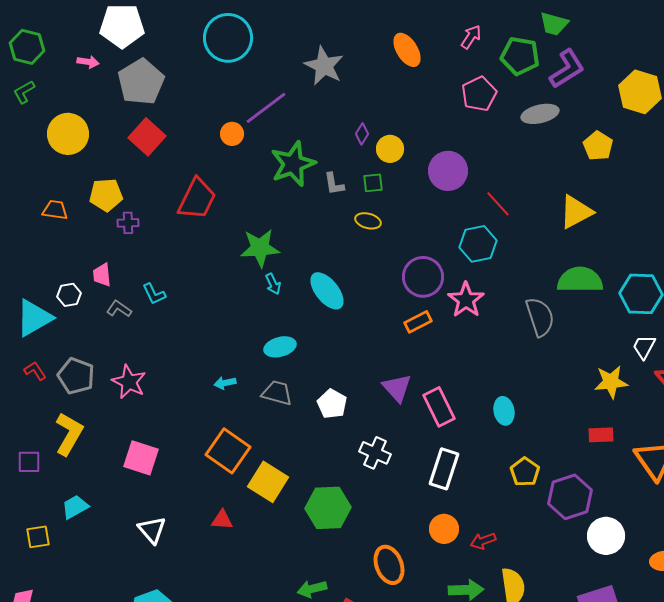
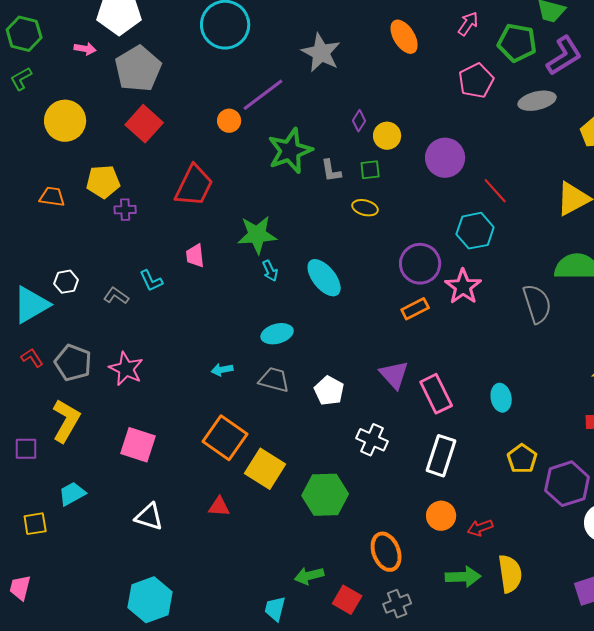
pink trapezoid: (102, 275) -> (195, 256), moved
white triangle: (152, 530) -> (149, 517), turned -32

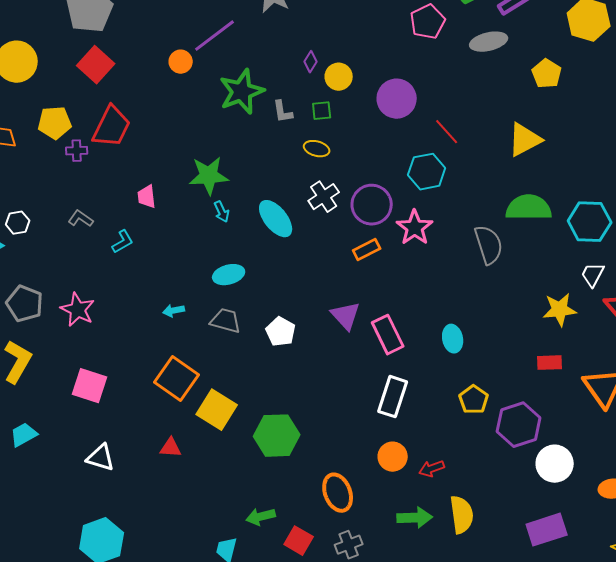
red trapezoid: (194, 186) -> (112, 127), moved
cyan L-shape: (151, 281) -> (123, 242), moved, turned -95
gray L-shape: (116, 296) -> (81, 219), moved
white cross: (372, 440) -> (324, 197), moved, turned 32

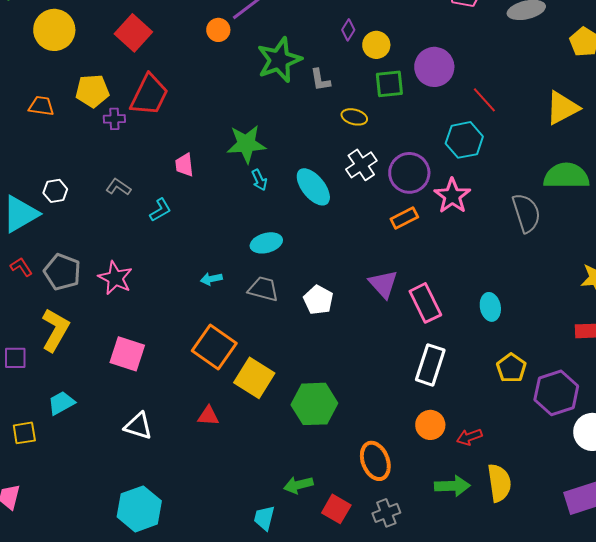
green square: (322, 111) -> (389, 84), moved, size x1.4

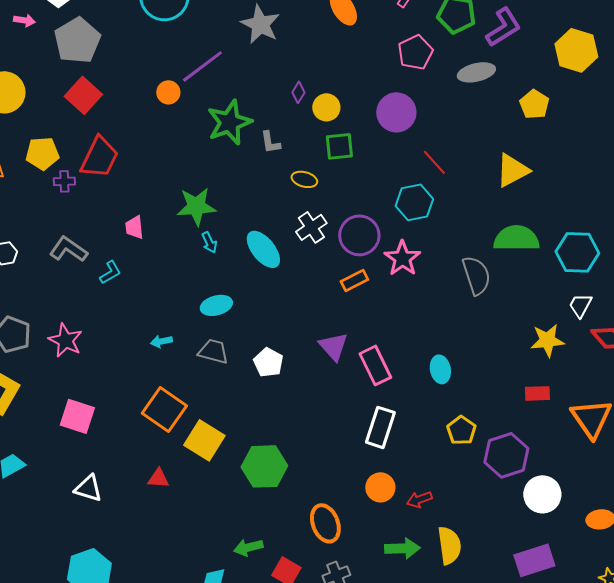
purple circle: (434, 67) -> (396, 112), moved
gray L-shape: (118, 187) -> (68, 249), size x1.5

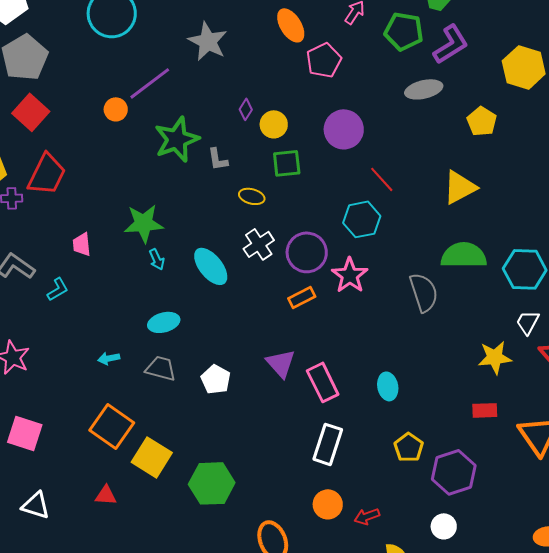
pink pentagon: (415, 52) -> (324, 60), moved
white circle: (542, 494) -> (444, 526), moved, size x0.7

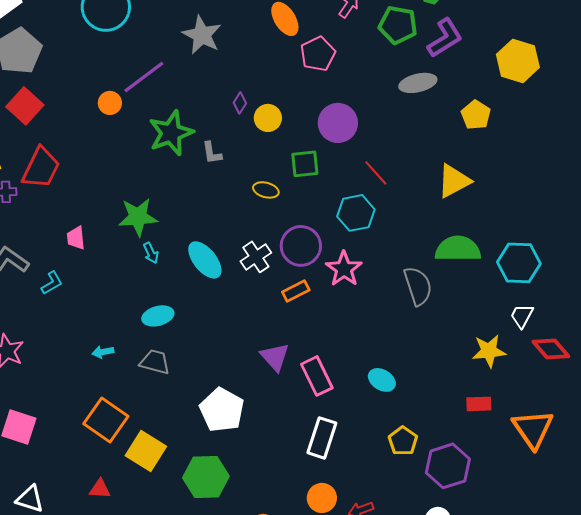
green square: (287, 163) -> (305, 164), moved
yellow ellipse: (252, 196) -> (266, 190), moved
white cross: (259, 244) -> (256, 257), moved
white pentagon: (216, 379) -> (222, 410), moved, size x1.5
cyan ellipse: (388, 386) -> (382, 380), turned -48

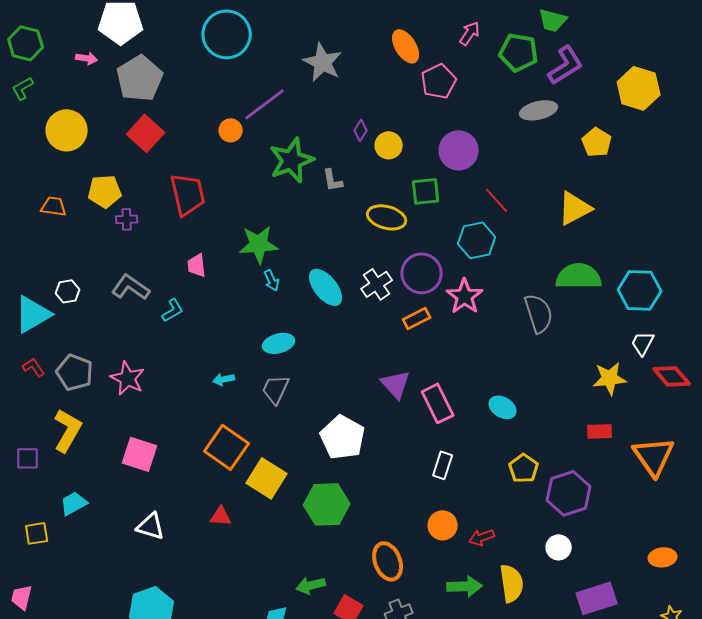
red trapezoid: (41, 168) -> (188, 194), moved, turned -39
yellow ellipse: (266, 190) -> (387, 217), size x1.5
gray trapezoid: (155, 362) -> (276, 389), turned -80
white rectangle: (322, 438) -> (443, 465), size x0.7

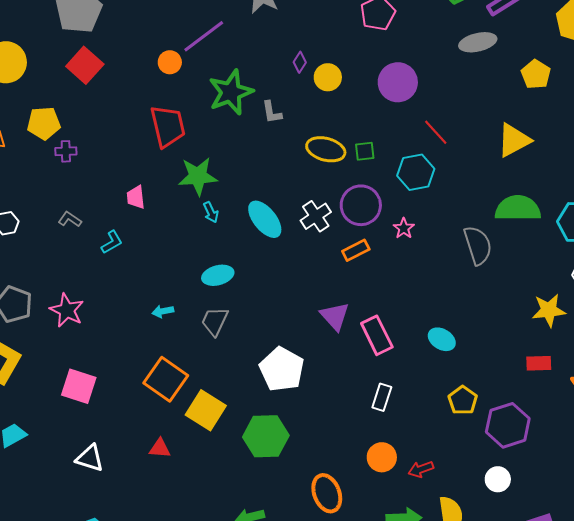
green square: (426, 191) -> (365, 151), moved, size x0.7
red trapezoid: (188, 194) -> (168, 126), moved
gray L-shape: (131, 287) -> (70, 219), size x0.6
pink star: (465, 296) -> (404, 228), size x0.6

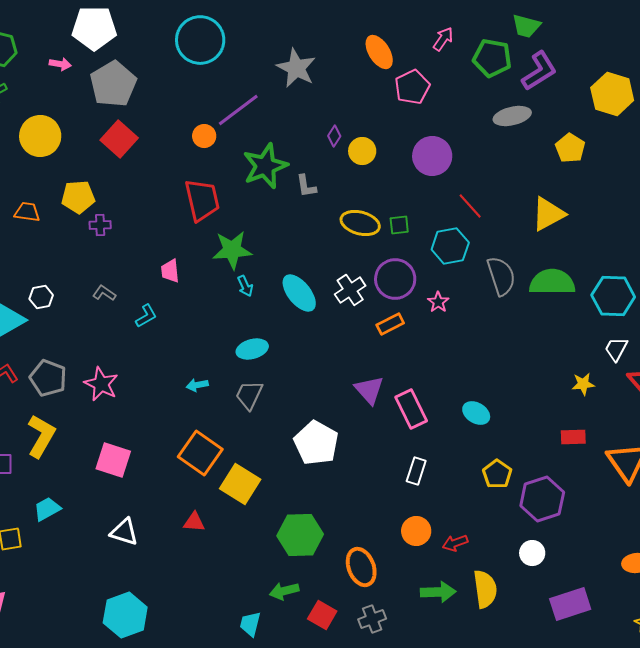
gray semicircle: (478, 245) -> (501, 276), moved
yellow star: (549, 310) -> (583, 384), size x0.7
green hexagon: (266, 436) -> (300, 535), moved

